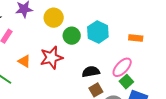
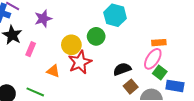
yellow circle: (54, 18) -> (71, 45), moved
cyan hexagon: (98, 32) -> (115, 15), moved
orange rectangle: (136, 38) -> (159, 43), moved

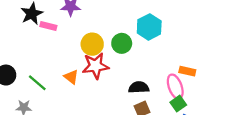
pink rectangle: (31, 49) -> (48, 26), moved, turned 64
pink ellipse: (153, 59) -> (175, 87), turned -70
orange triangle: (53, 71) -> (71, 77), moved

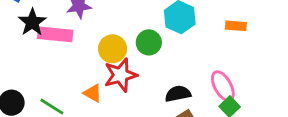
pink rectangle: (48, 26) -> (55, 34), size x1.6
orange rectangle: (187, 71) -> (236, 26), moved

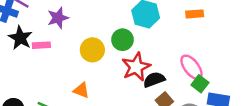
pink rectangle: (55, 34) -> (41, 45), size x0.6
red star: (121, 75) -> (136, 67), moved

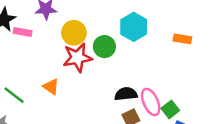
yellow circle: (92, 50) -> (74, 33), moved
red star: (136, 67) -> (77, 58), moved
pink ellipse: (191, 67) -> (151, 102), moved

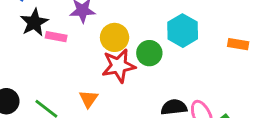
orange triangle: (51, 87) -> (89, 99), turned 30

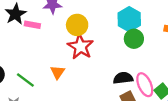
green circle: (149, 53) -> (134, 39), moved
red star: (119, 66) -> (80, 47), turned -30

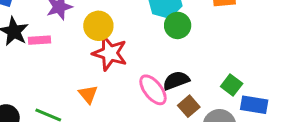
pink ellipse: (145, 85) -> (153, 90), moved

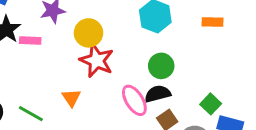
green circle: (178, 25) -> (161, 66), moved

